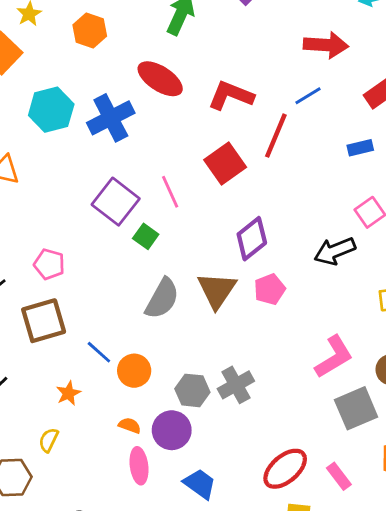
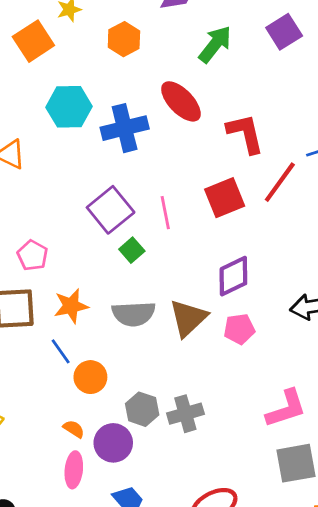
red L-shape: (231, 96) -> (245, 133), turned 42
gray semicircle: (162, 299) -> (134, 314), turned 45
orange star: (68, 393) -> (71, 306), moved, size x1.4

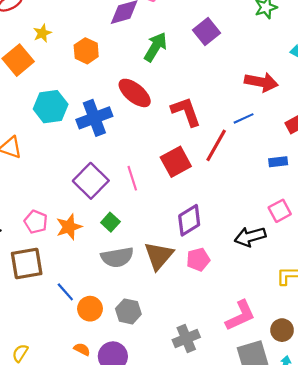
green square: (132, 250) -> (110, 222), moved
orange star: (71, 306) -> (69, 227), moved
gray hexagon: (142, 409) -> (128, 311), moved
gray cross: (185, 414) -> (186, 339), moved

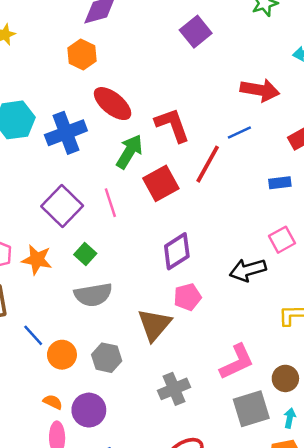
green arrow: (155, 47) -> (129, 152), moved
orange hexagon: (86, 51) -> (82, 54), moved
orange star: (69, 227) -> (37, 260), turned 30
brown triangle: (159, 256) -> (154, 325), moved

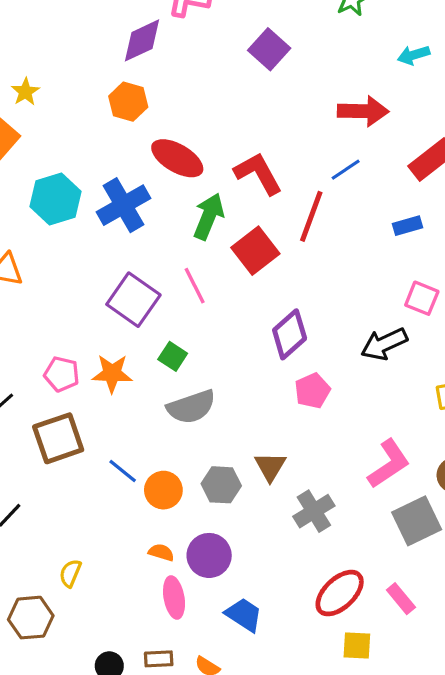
pink square: (282, 240) -> (422, 298), turned -30
brown triangle: (154, 325) -> (270, 467), moved, size x0.7

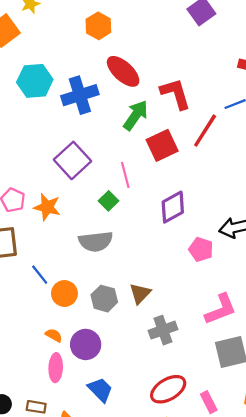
pink line: (195, 286) -> (125, 175), moved
green square: (173, 356) -> (109, 201), moved
pink pentagon: (312, 391) -> (201, 249), moved, turned 30

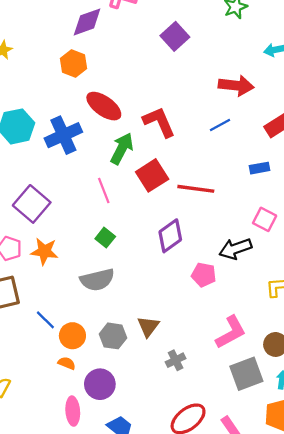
red line: (205, 131) -> (196, 189), moved, turned 72
purple square: (73, 160) -> (32, 204), moved
pink line: (125, 175) -> (104, 190), moved
gray cross: (163, 330) -> (176, 360), size x0.7
orange semicircle: (54, 335) -> (67, 363), moved

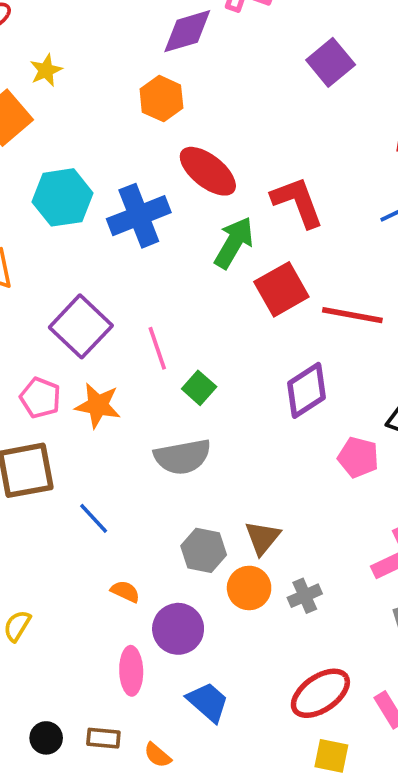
pink line: (104, 190) -> (157, 348), moved
orange circle: (72, 336) -> (249, 588), moved

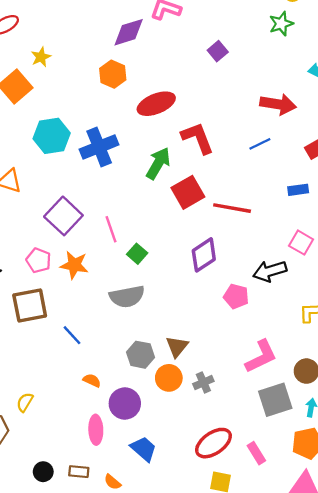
purple square: (331, 62) -> (218, 51), size x0.7
red ellipse: (208, 171) -> (156, 104), moved, turned -60

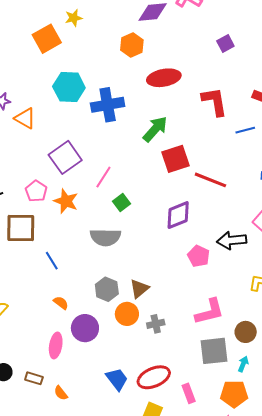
red L-shape: (198, 138) -> (215, 102), moved
pink line: (111, 229) -> (103, 177), turned 40
blue trapezoid: (144, 449) -> (117, 379), moved

